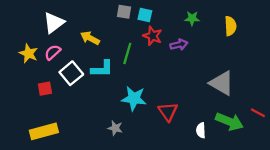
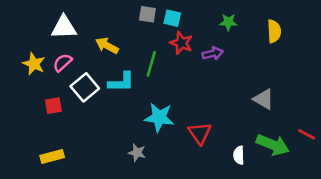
white triangle: (54, 23) -> (64, 27), turned 35
gray triangle: (222, 83) -> (264, 99), size x0.7
yellow rectangle: (44, 131) -> (52, 157), size x0.7

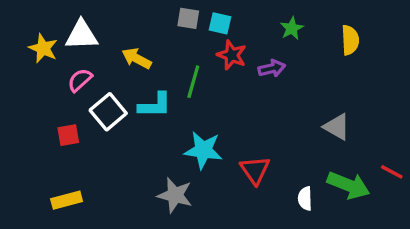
green star: (228, 22) -> (292, 28), turned -30
yellow star: (34, 64) -> (43, 48), moved
gray star: (137, 153) -> (175, 195), size x1.5

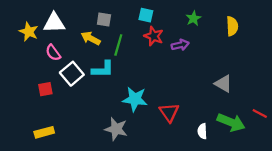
gray square: (188, 18) -> (104, 20), moved
pink semicircle: (80, 80) -> (53, 53), turned -84
green line: (193, 82) -> (118, 45), moved

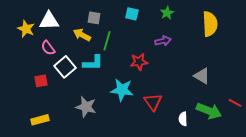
green star: (193, 18) -> (167, 13), moved
yellow semicircle: (232, 26) -> (210, 24), size x1.4
red star: (154, 36) -> (139, 62), moved, turned -30
gray star: (116, 129) -> (86, 107), moved

